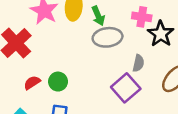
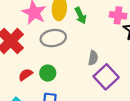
gray ellipse: (108, 37) -> (53, 38), moved
gray semicircle: (138, 63) -> (93, 58), moved

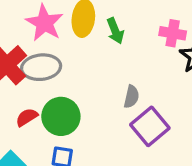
gray ellipse: (53, 38) -> (41, 67), moved
green circle: (48, 73) -> (61, 116), size x1.5

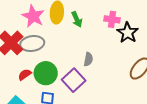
purple square: (150, 126) -> (74, 80), moved

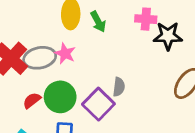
pink star: (33, 16) -> (65, 53), moved, size x0.7
black star: (128, 33) -> (168, 36), turned -30
gray semicircle: (88, 59) -> (119, 87), moved

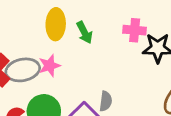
pink star: (65, 53) -> (49, 66), turned 30

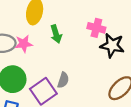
green arrow: (84, 33) -> (56, 34), moved

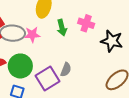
pink cross: (96, 28) -> (86, 23), moved

